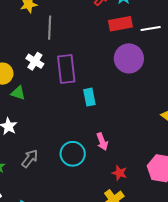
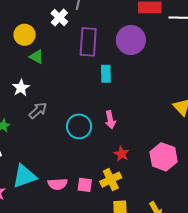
purple circle: (129, 58) -> (131, 40), moved
white cross: (35, 61) -> (59, 18), moved
gray arrow: (30, 159) -> (38, 110), moved

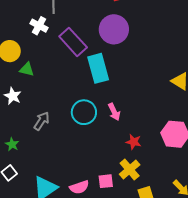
purple rectangle: (88, 42) -> (73, 42), turned -32
cyan rectangle: (106, 74) -> (98, 68), size x1.6
white star: (21, 88) -> (13, 96), moved
cyan circle: (79, 126) -> (84, 112), moved

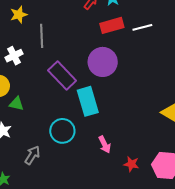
white cross: (39, 26) -> (14, 56), moved, turned 36
cyan circle: (84, 112) -> (62, 131), moved
red star: (134, 142) -> (131, 164), moved

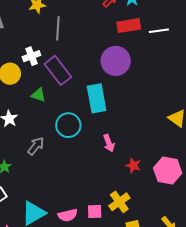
white cross: (14, 56) -> (31, 56), moved
purple rectangle: (62, 75) -> (58, 70), moved
green triangle: (16, 104) -> (39, 95), moved

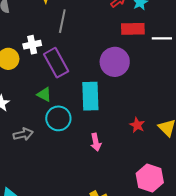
green triangle: (39, 95) -> (44, 95), moved
gray arrow: (36, 146) -> (23, 134), turned 30
red star: (133, 165) -> (137, 125), moved

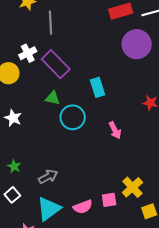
purple circle: (115, 62) -> (137, 44), moved
cyan rectangle: (90, 96) -> (98, 87), size x0.7
gray arrow: (23, 134) -> (48, 177), moved

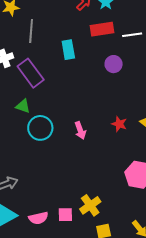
purple circle: (137, 44) -> (114, 64), size x0.6
cyan rectangle: (98, 87) -> (68, 50), moved
pink arrow: (115, 130) -> (80, 130), moved

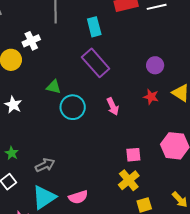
purple circle: (114, 64) -> (155, 65), moved
purple rectangle: (31, 73) -> (96, 63), moved
pink square: (65, 215) -> (133, 155), moved

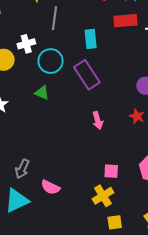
cyan circle: (73, 107) -> (50, 61), moved
gray arrow: (45, 165) -> (22, 169), turned 132
pink semicircle: (78, 197) -> (50, 187), moved, turned 36

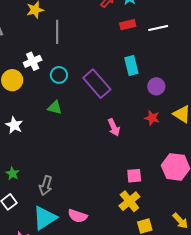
red rectangle: (126, 21) -> (128, 25), size x0.7
cyan rectangle: (91, 39) -> (131, 65), moved
cyan circle: (50, 61) -> (59, 75), size x0.7
pink semicircle: (50, 187) -> (78, 216), moved

